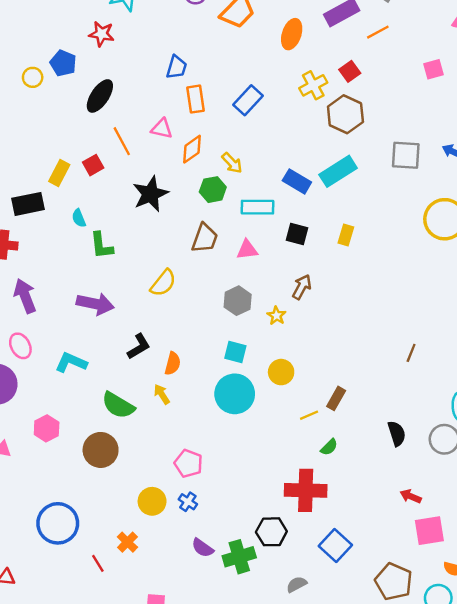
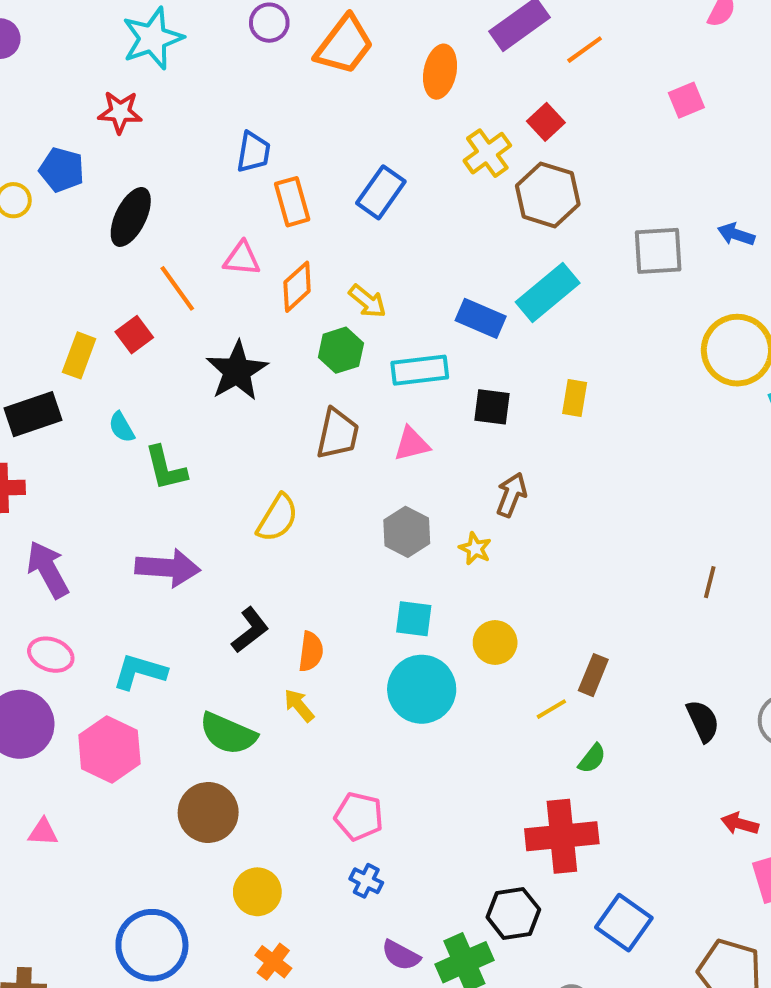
pink ellipse: (20, 346) -> (51, 655), turned -35
pink hexagon: (47, 428) -> (109, 749), moved, size x1.4
yellow circle: (152, 501) -> (257, 892), moved

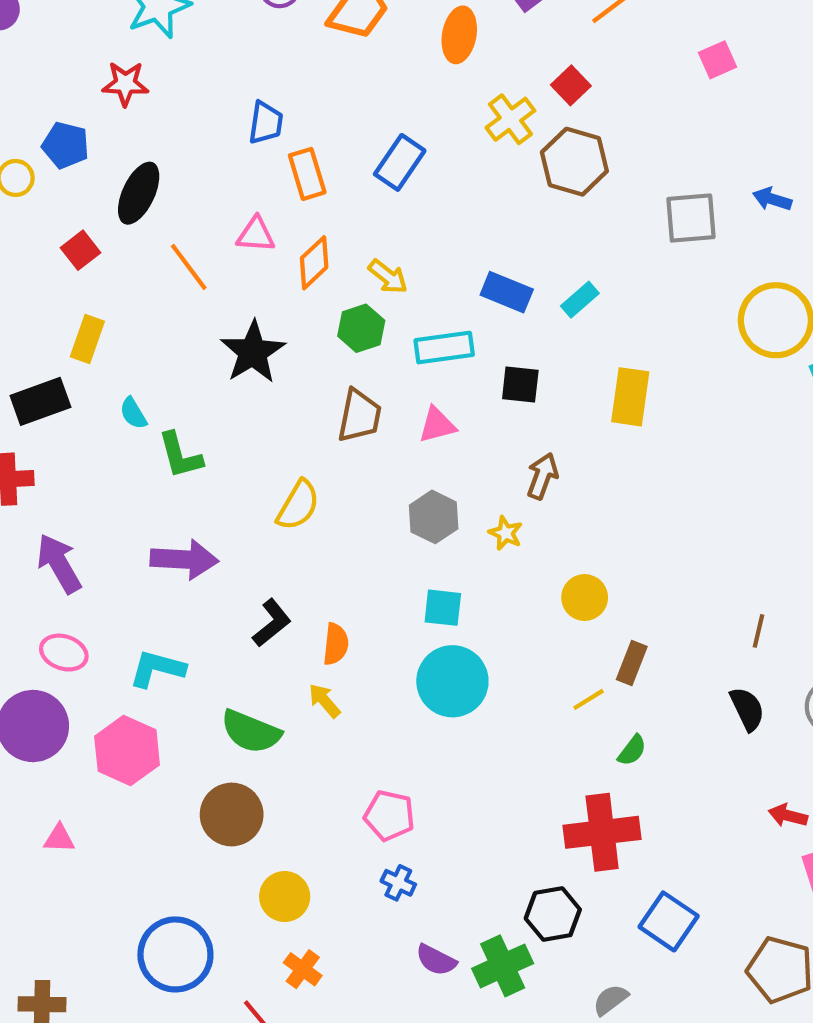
cyan rectangle: (548, 293) -> (580, 300), moved, size x0.6
red square: (134, 335) -> (80, 250), moved
yellow rectangle: (575, 398) -> (630, 397), moved, size x1.5
brown line: (710, 582) -> (758, 631), moved
yellow circle: (495, 642) -> (585, 598), moved

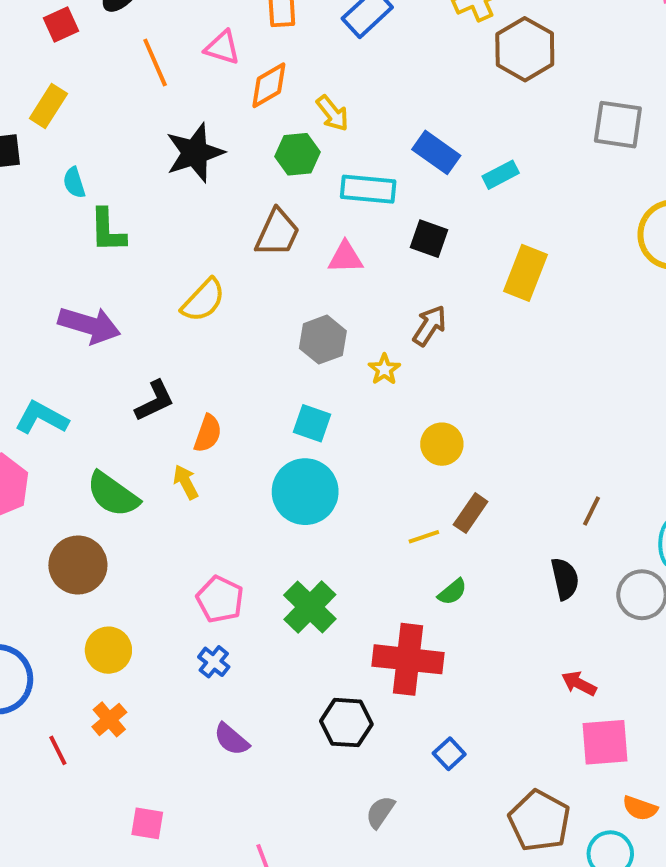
blue square: (669, 921) -> (449, 754), size x0.6
green cross: (503, 966) -> (310, 607), moved, turned -34
gray semicircle: (611, 1000) -> (380, 812), turned -32

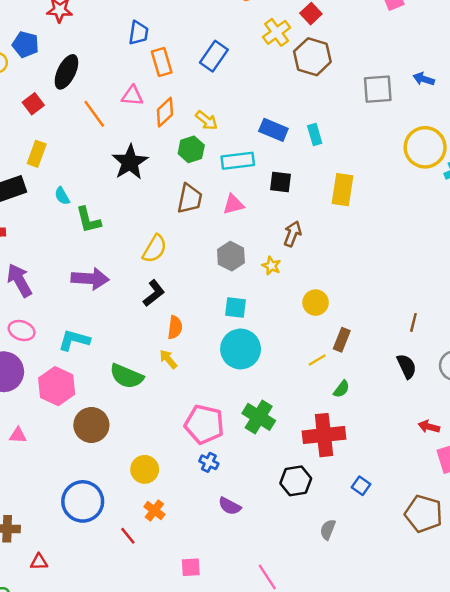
cyan rectangle: (501, 175) -> (315, 135), turned -66
black L-shape: (155, 401) -> (154, 293), moved
brown circle: (78, 565) -> (91, 425), moved
pink pentagon: (220, 599) -> (204, 424), size x1.4

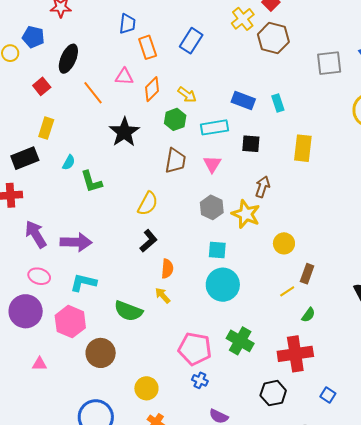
cyan semicircle: (62, 196) -> (69, 162), turned -119
pink triangle: (233, 204) -> (212, 164), turned -42
yellow star: (271, 266) -> (246, 214), size x1.8
purple arrow: (90, 279) -> (76, 242), moved

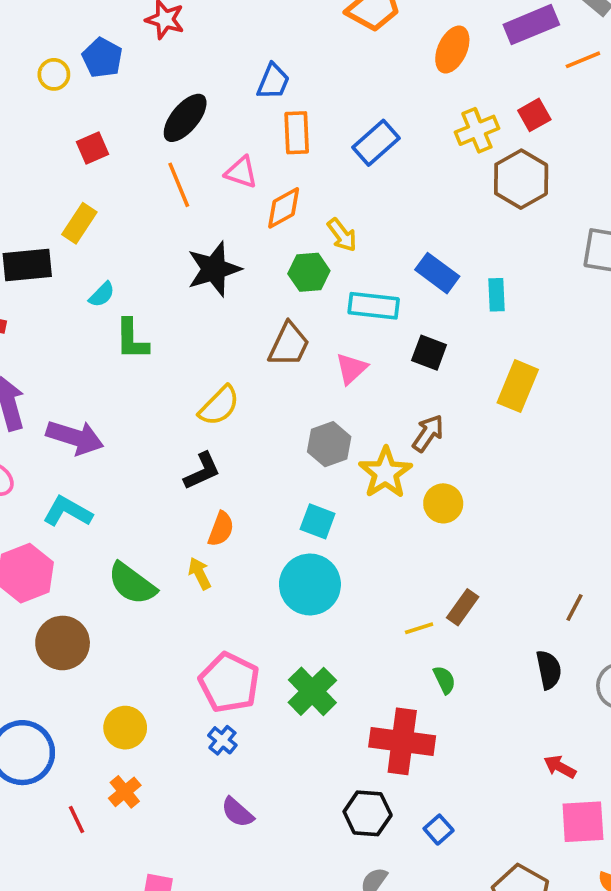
black ellipse: (68, 59) -> (185, 118), moved
yellow circle: (284, 243) -> (443, 503), moved
green semicircle: (308, 315) -> (444, 680), turned -77
black hexagon: (273, 393) -> (368, 813), moved

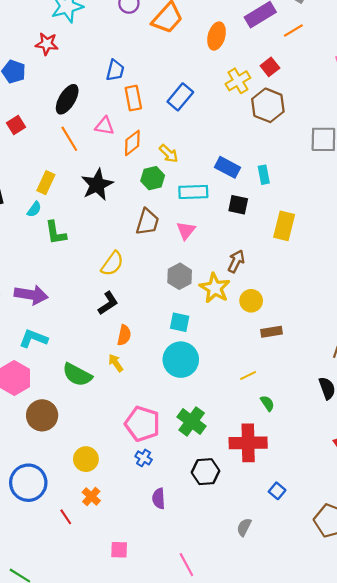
yellow rectangle: (79, 223) -> (46, 183), moved
black square: (429, 353) -> (238, 205), moved
brown rectangle: (463, 607) -> (271, 332), moved, turned 54
purple semicircle: (237, 812) -> (159, 498), turned 54
black hexagon: (368, 813) -> (206, 472), moved

